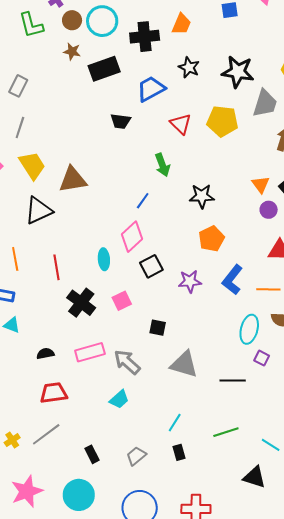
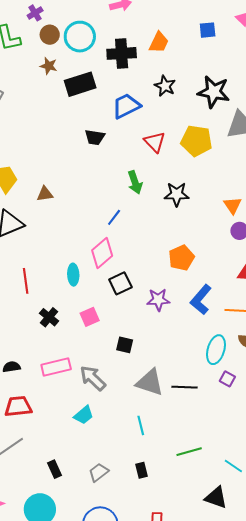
brown triangle: (73, 180) -> (45, 194), size x0.6
black star: (202, 196) -> (177, 194), moved
black cross: (81, 303) -> (49, 317), size x0.7
black line: (233, 381) -> (185, 387), moved
cyan line: (175, 423) -> (141, 425), moved, turned -48

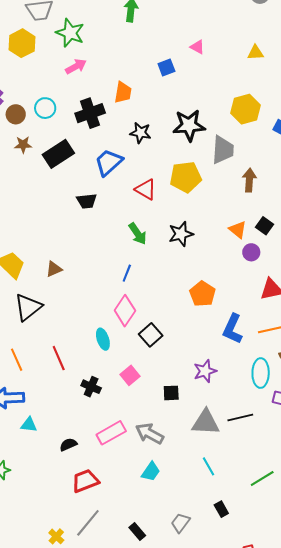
cyan circle: (80, 37) -> (45, 108), size x0.7
purple star: (158, 300) -> (205, 371), moved

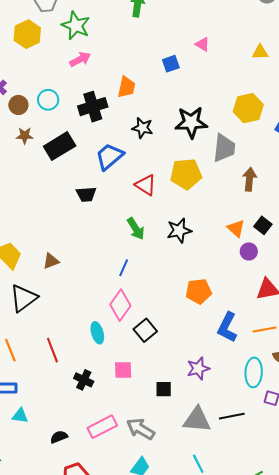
orange pentagon: (203, 294) -> (199, 291), turned 30
pink square: (130, 375) -> (123, 370), turned 36

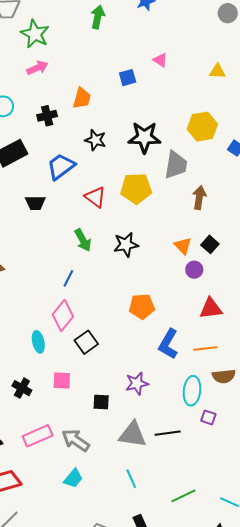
black cross: (93, 107) -> (47, 116), size x0.7

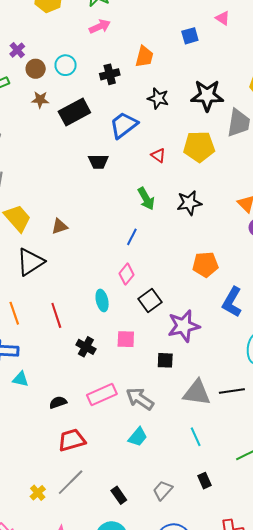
red triangle: (95, 197) -> (158, 155), size x0.7
pink diamond: (63, 315) -> (127, 274), size x0.7
purple star: (137, 383) -> (184, 326), moved, size x1.4

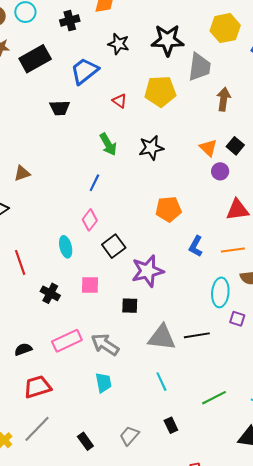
blue L-shape: (232, 302) -> (196, 246), size x0.7
cyan trapezoid: (138, 437) -> (103, 383), turned -50

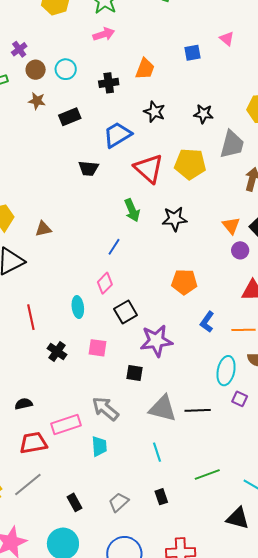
black star: (167, 40) -> (203, 114), size x0.6
black rectangle: (35, 59) -> (70, 117), size x0.7
red triangle: (120, 101) -> (149, 168), size x2.0
pink rectangle: (67, 341) -> (66, 424), moved

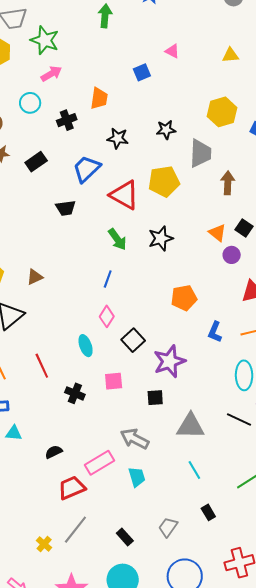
cyan circle: (66, 69) -> (30, 103), moved
black line: (198, 410) -> (239, 419), moved, turned 40

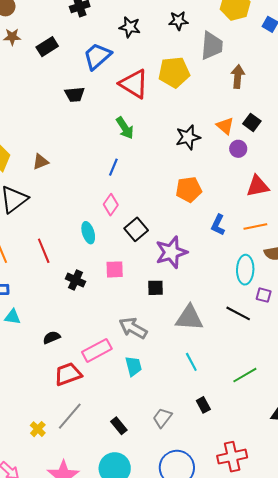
black star: (161, 238) -> (188, 137), moved

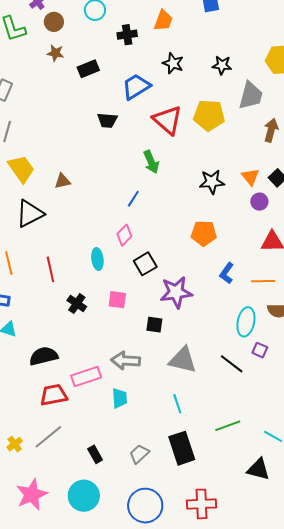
gray arrow: (133, 328) -> (126, 361), turned -36
black semicircle: (52, 337) -> (44, 356), size x1.6
black rectangle: (203, 405) -> (182, 448), size x2.0

